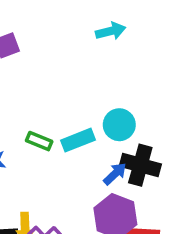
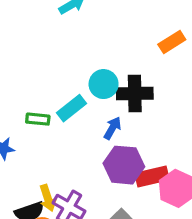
black cross: (140, 165) -> (135, 93), moved

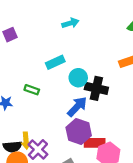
cyan rectangle: (71, 108) -> (55, 62), moved
blue arrow: (112, 128) -> (77, 107), size x1.5

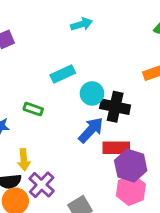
purple hexagon: (79, 131) -> (131, 166), moved
yellow arrow: (26, 141) -> (24, 160), moved
red rectangle: (95, 143) -> (116, 148), moved

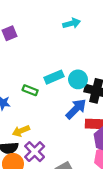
cyan rectangle: (63, 74) -> (54, 77), moved
yellow arrow: (24, 160) -> (21, 131), turned 70

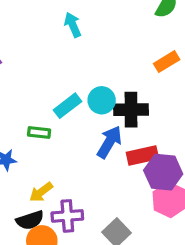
cyan arrow: (72, 23) -> (73, 25), turned -84
purple cross: (35, 152) -> (67, 216), turned -35

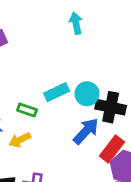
red rectangle: (142, 156) -> (112, 149), turned -52
yellow arrow: (41, 192) -> (20, 140), moved

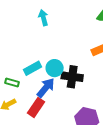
blue arrow: (86, 131) -> (46, 88), moved
red rectangle: (112, 149) -> (36, 107), moved

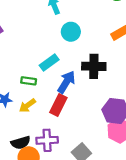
cyan circle: (55, 68) -> (71, 32), moved

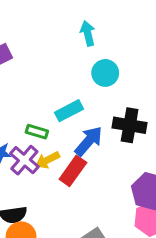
yellow arrow: (27, 105) -> (47, 160), moved
purple cross: (47, 140) -> (24, 160), moved, turned 35

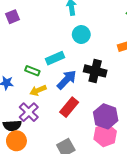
purple cross: (24, 160) -> (29, 112), moved
red rectangle: (73, 171) -> (69, 107), moved

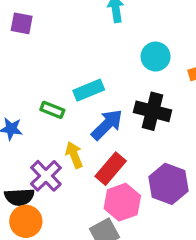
purple square: (12, 17) -> (22, 23), turned 32
cyan circle: (81, 35) -> (156, 57), moved
yellow arrow: (38, 90) -> (74, 155), moved, turned 91
pink hexagon: (105, 135) -> (122, 202), moved

